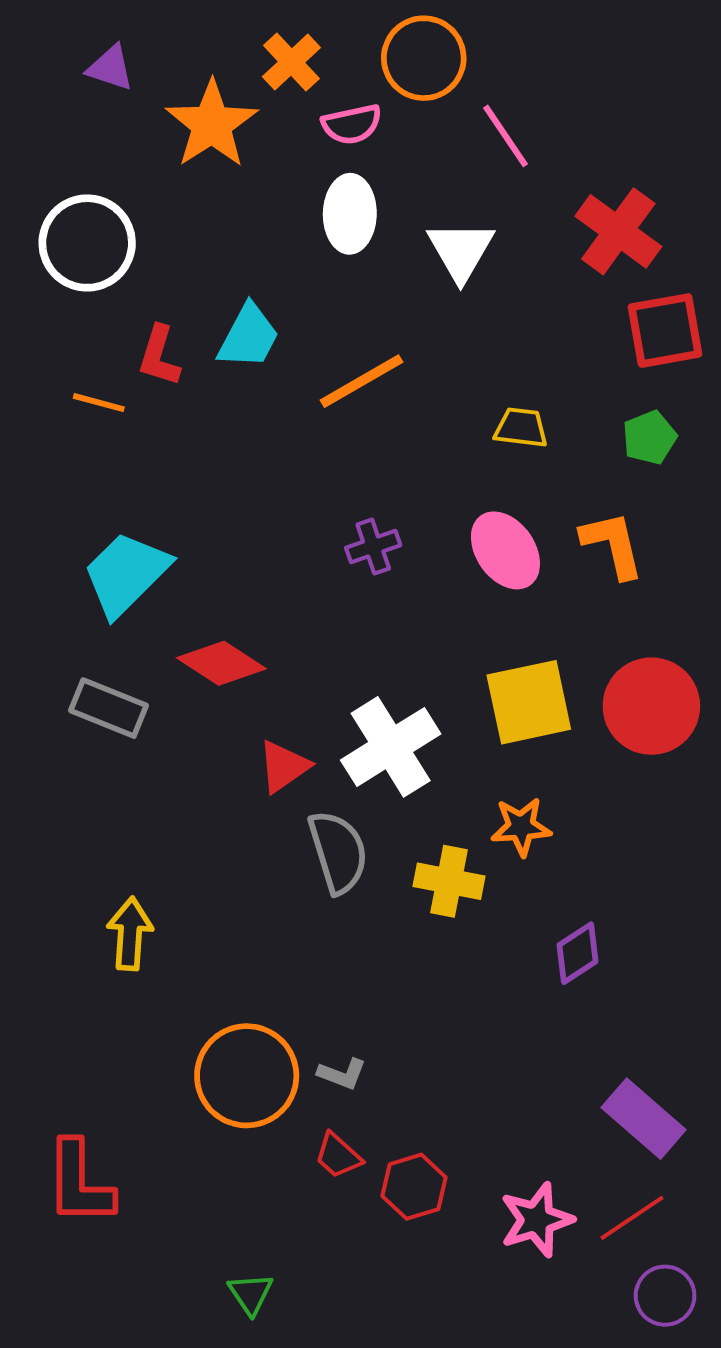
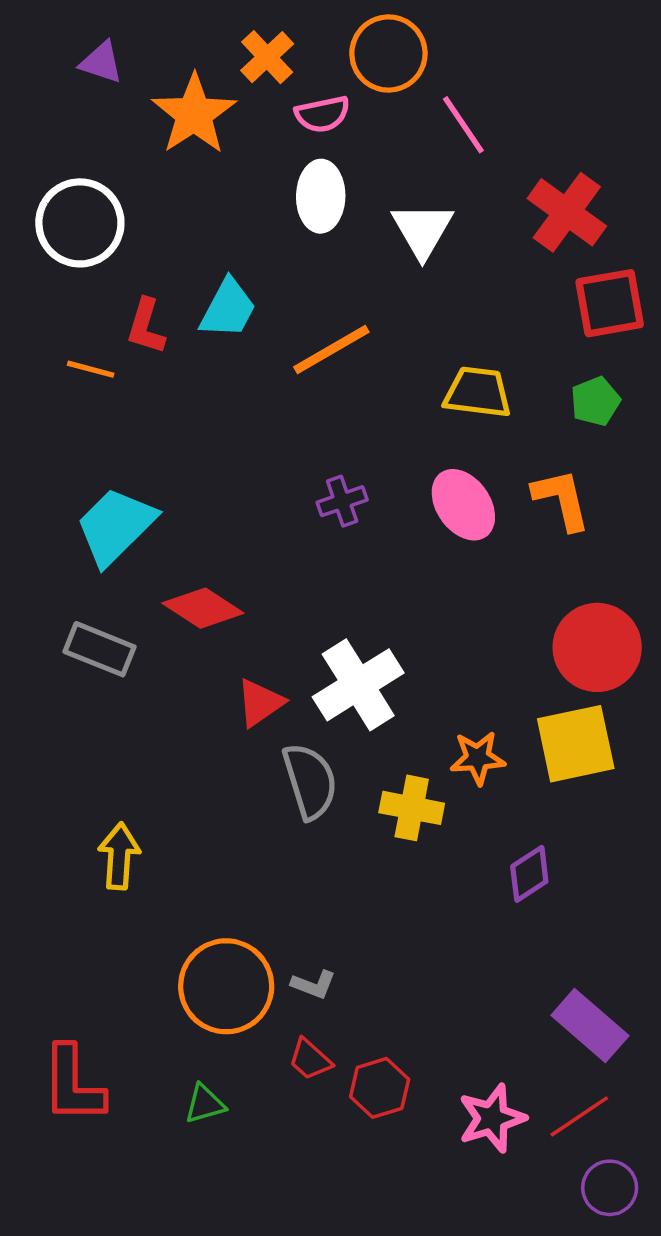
yellow trapezoid: (521, 428) -> (478, 392), size x1.4
yellow square: (529, 702) -> (576, 744), moved
green triangle: (251, 1294) -> (205, 1104), moved, turned 48

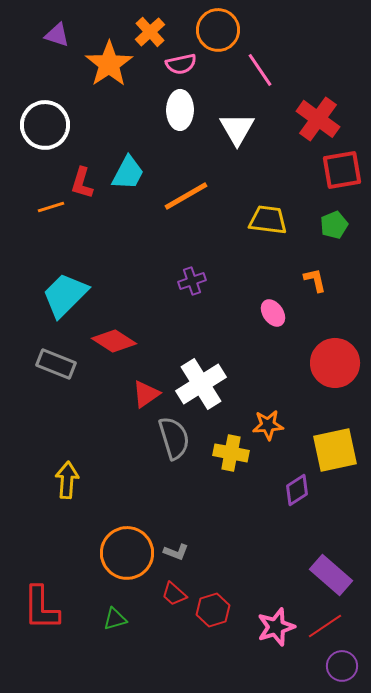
orange line: (91, 369) -> (51, 207), turned -32
orange L-shape: (561, 499) -> (315, 280), size x0.7
pink ellipse: (463, 505) -> (273, 313), moved, size x0.7
yellow square: (576, 744) -> (335, 450), moved

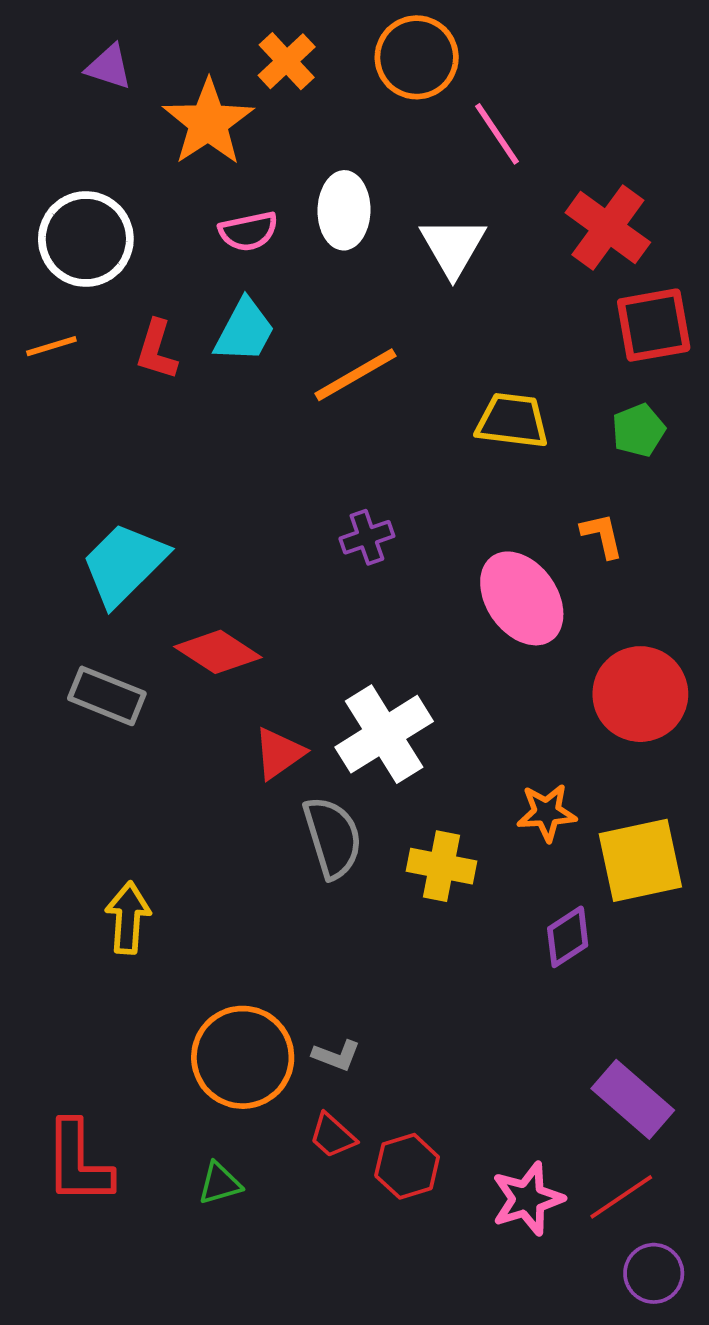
pink semicircle: (181, 64) -> (248, 231), moved
orange line: (51, 207) -> (51, 346), moved
pink ellipse: (273, 313) -> (522, 598), size x1.8
orange star: (268, 425) -> (547, 813), moved

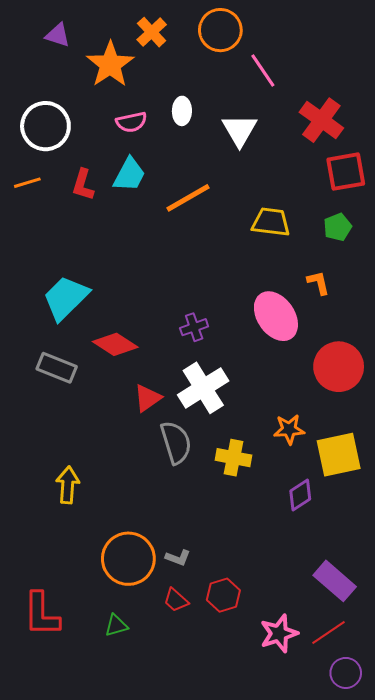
white ellipse: (344, 210) -> (182, 111), size x0.7
purple cross: (367, 537) -> (194, 327), moved
red hexagon: (407, 1166) -> (223, 595), moved

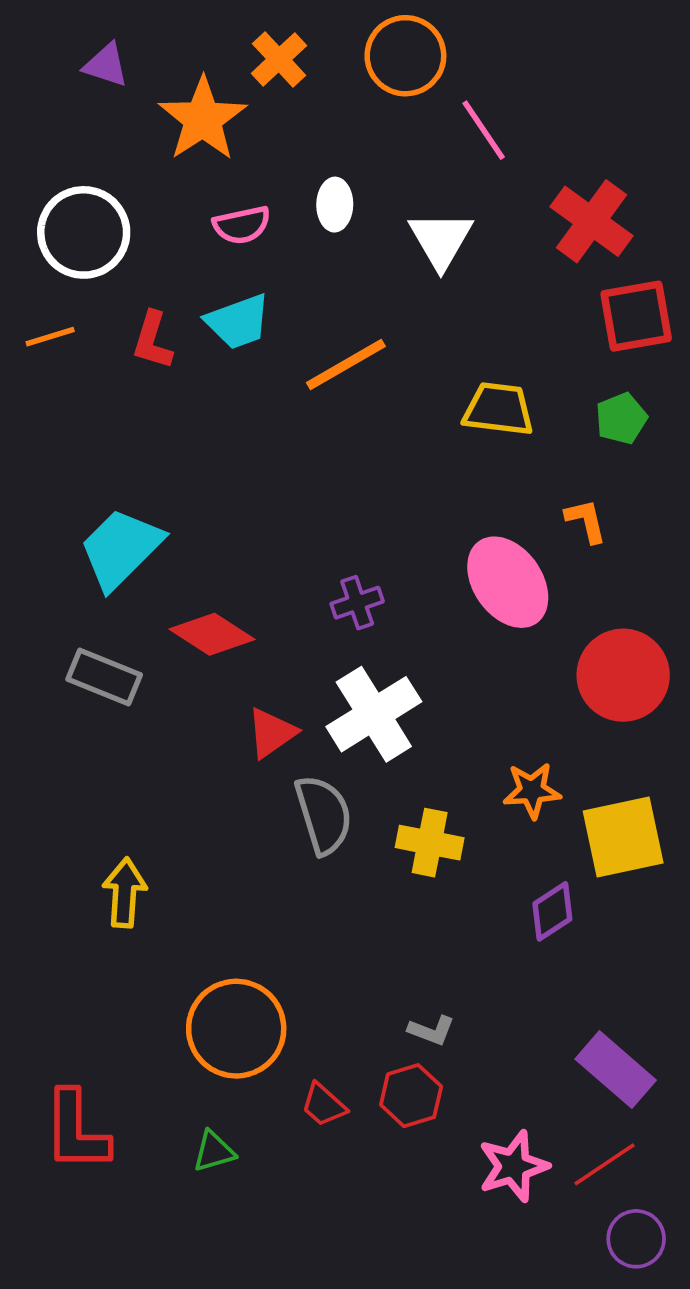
cyan trapezoid: (129, 175) -> (238, 322), turned 42
gray L-shape: (178, 558) -> (431, 1030), moved

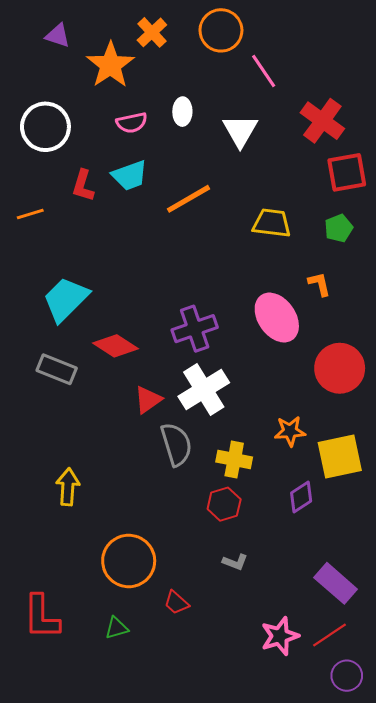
orange line: (50, 337) -> (30, 214), moved
purple cross: (357, 603) -> (195, 329), size x1.6
red hexagon: (411, 1096) -> (224, 504), moved

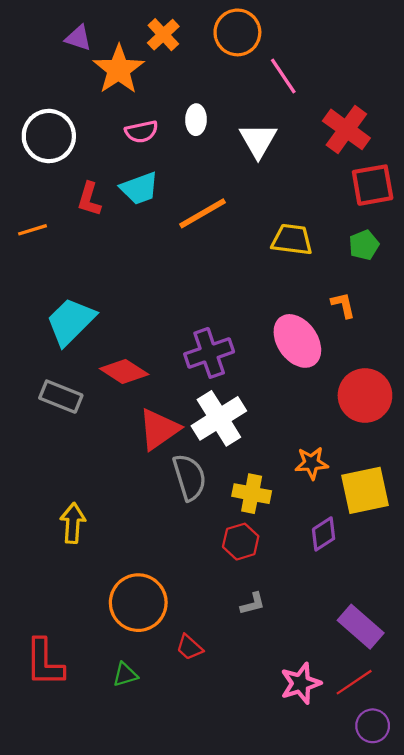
purple triangle: (58, 35) -> (78, 38), moved
red triangle: (148, 400) -> (159, 429), size x1.4
gray L-shape: (235, 562) -> (253, 604), turned -35

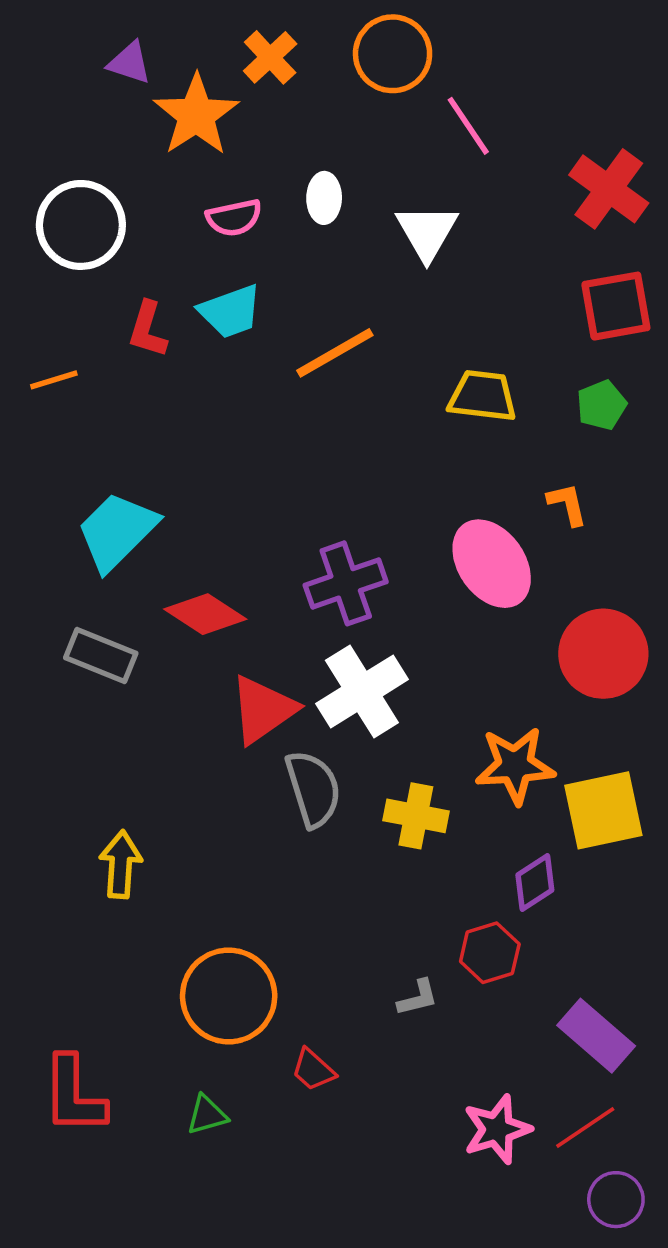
red cross: (346, 129) -> (609, 189), moved
orange star: (312, 463) -> (515, 765), size x1.4
red hexagon: (241, 542) -> (490, 953), moved

